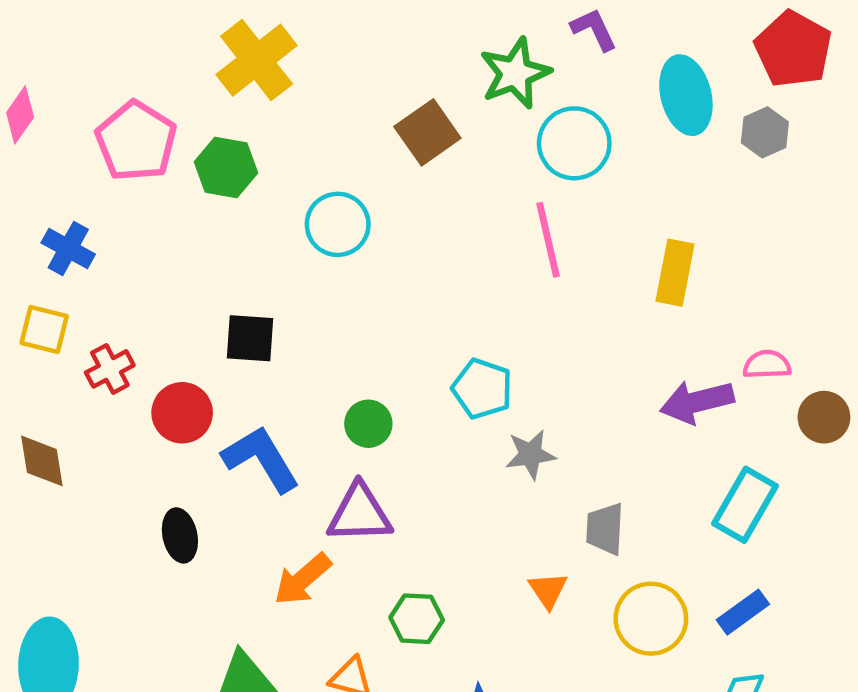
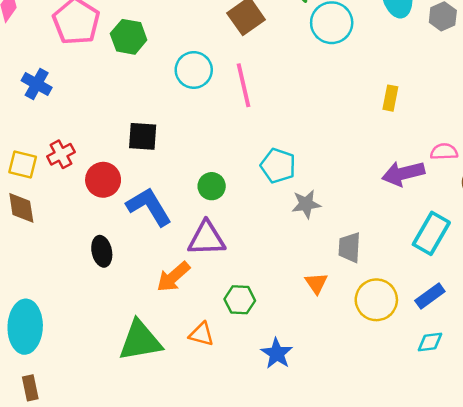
pink line: (548, 240) -> (244, 85), moved
yellow rectangle: (675, 273) -> (390, 98), size x0.7
yellow square: (44, 330) -> (23, 164), moved

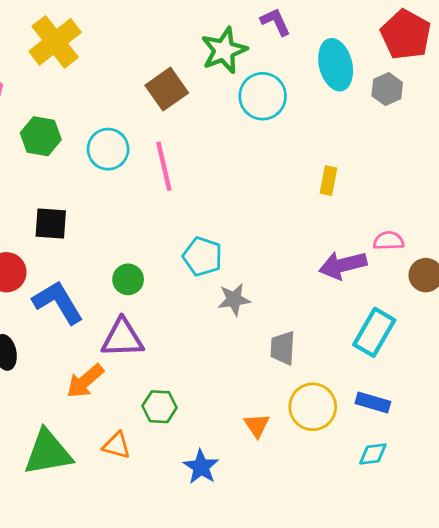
green hexagon: (129, 37) -> (41, 136), moved
orange triangle: (316, 283) -> (257, 425), moved
blue rectangle: (430, 296) -> (373, 402), turned 52

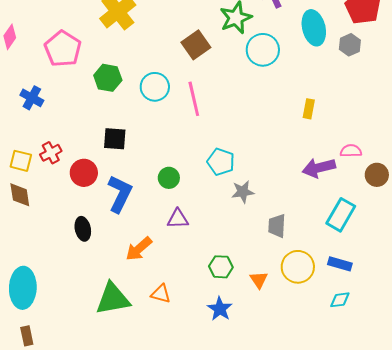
blue L-shape: (58, 302) -> (120, 194), turned 57
purple triangle: (122, 338) -> (178, 219), moved, size x0.7
green hexagon: (160, 407) -> (221, 267), moved

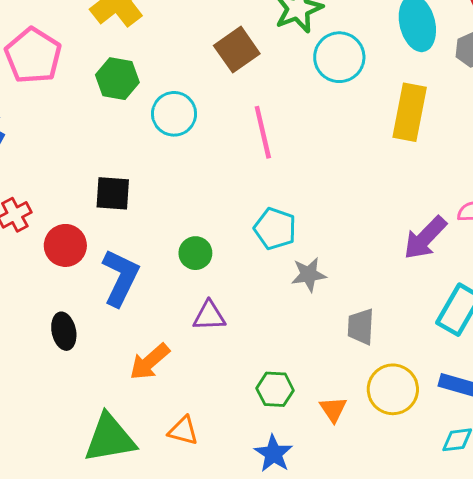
green hexagon: (108, 78) -> (117, 79), moved
pink line: (194, 99) -> (263, 132), moved
yellow rectangle: (309, 109) -> (410, 112), moved, size x1.8
purple arrow: (319, 168) -> (425, 238), turned -32

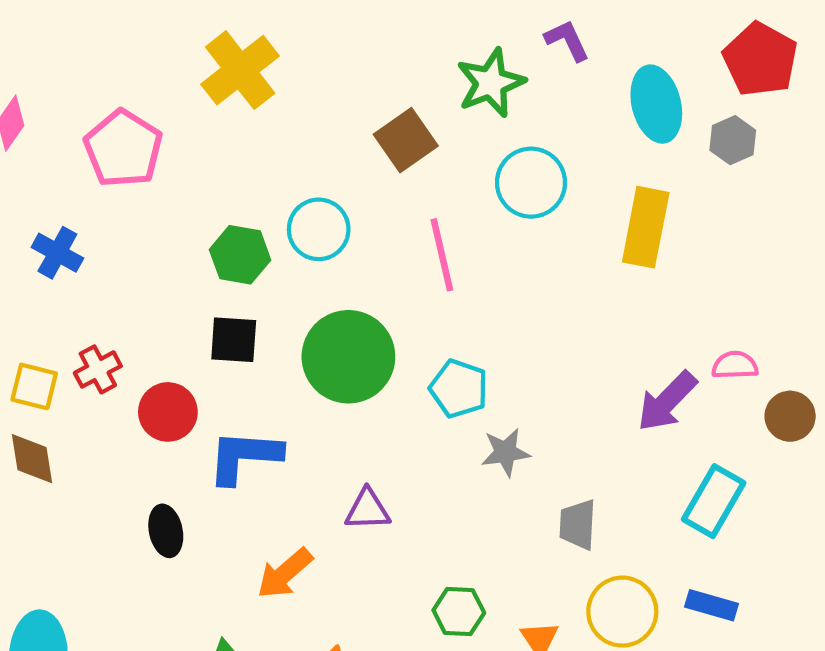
cyan circle: (339, 57) -> (531, 183), moved
green hexagon: (117, 79) -> (240, 255), moved
green circle: (195, 253) -> (348, 357), moved, size x2.0
blue L-shape: (120, 278) -> (244, 457), turned -112

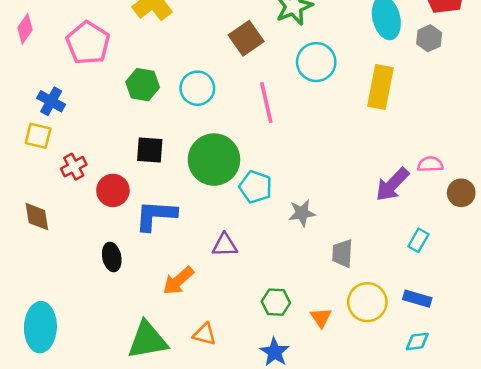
green hexagon: (240, 255) -> (143, 85), moved
yellow square: (34, 386) -> (38, 136), moved
cyan pentagon: (459, 389) -> (256, 187), moved
cyan rectangle: (714, 501) -> (418, 240), size x0.6

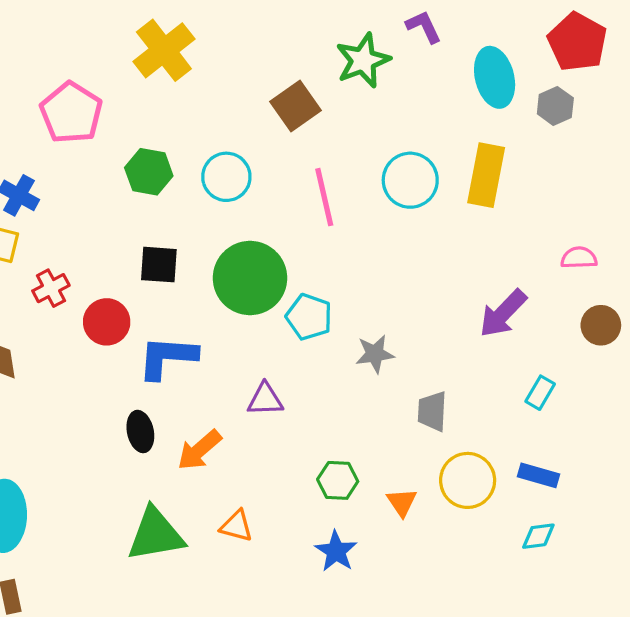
cyan circle: (316, 62) -> (410, 180), moved
pink semicircle: (430, 164) -> (579, 258), moved
black ellipse: (112, 257) -> (140, 432), moved

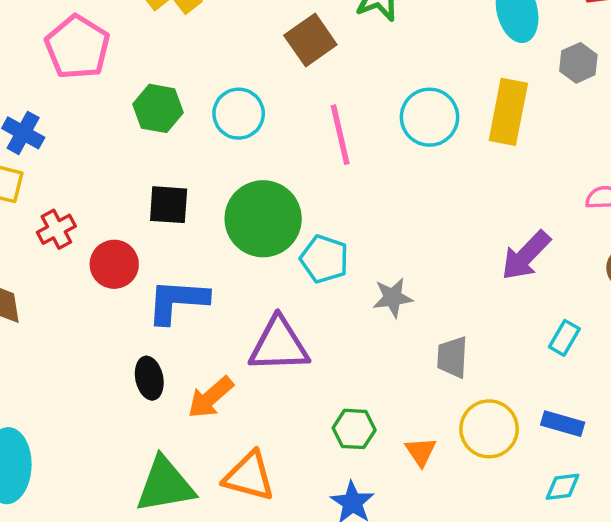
gray hexagon: (555, 106) -> (578, 63), moved
purple triangle: (265, 399) -> (279, 345), size x1.6
orange triangle: (237, 526) -> (249, 476), size x1.5

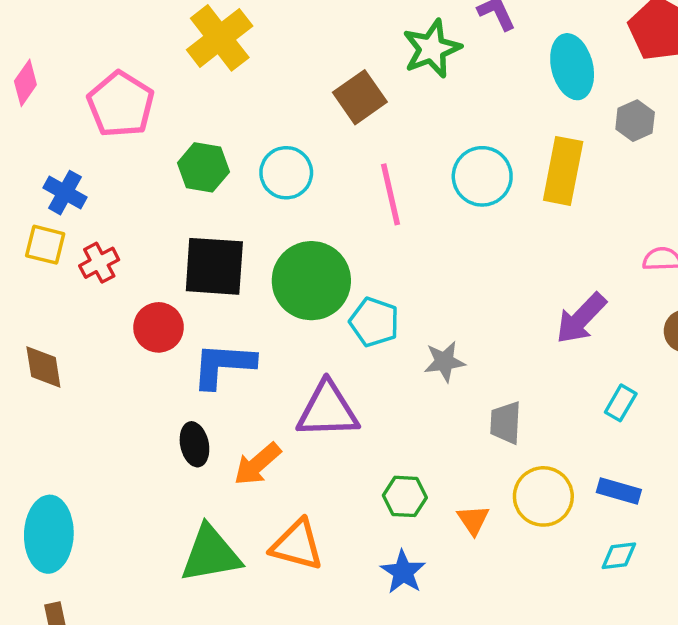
black square: (169, 205) -> (214, 266), size x1.5
red cross: (56, 229) -> (99, 263), moved

